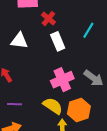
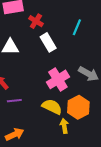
purple line: (15, 104) -> (14, 101), moved

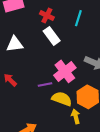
red cross: (36, 21) -> (47, 15), moved
purple line: (14, 101) -> (45, 84), moved

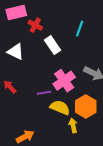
red cross: (47, 15) -> (35, 25), moved
white triangle: (15, 44) -> (16, 52), turned 30

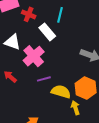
cyan line: (80, 29) -> (60, 15), moved
pink cross: (64, 81) -> (34, 56), moved

